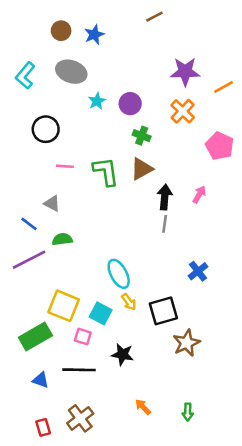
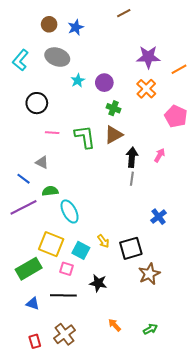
cyan ellipse: (119, 274) -> (70, 211), moved
green arrow: (188, 412) -> (150, 329), turned -120

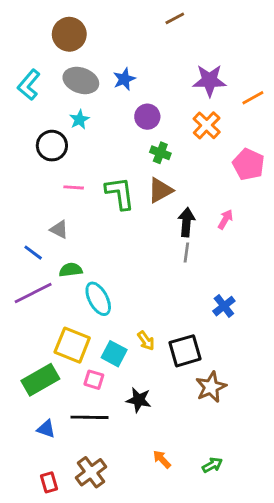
brown circle: (49, 24) -> (69, 34), size x1.5
blue star: (76, 27) -> (124, 79), moved
cyan star: (78, 81) -> (79, 120), moved

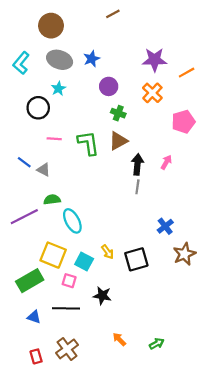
brown line: (175, 18) -> (113, 14), moved
pink pentagon: (249, 164) -> (183, 122), turned 30
blue line: (33, 253) -> (24, 162), moved
brown star: (211, 387) -> (184, 254), moved

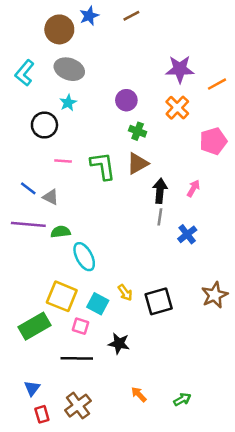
blue star: (92, 59) -> (89, 16), moved
purple line: (24, 217) -> (28, 224), moved, turned 32
blue cross: (165, 226) -> (187, 234), moved
blue triangle: (34, 317) -> (32, 388), moved, turned 48

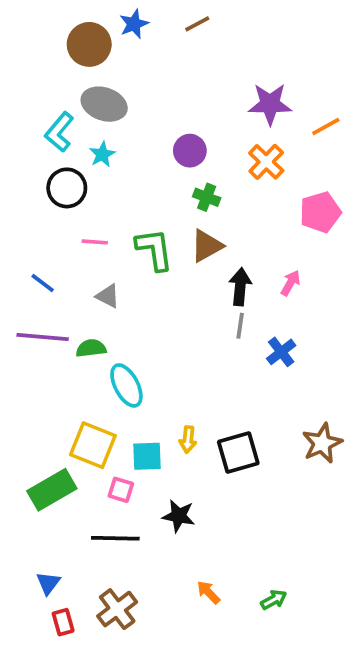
cyan L-shape: (25, 73) -> (59, 132), moved
gray triangle: (51, 197) -> (108, 296), moved
yellow arrow: (125, 293) -> (188, 439), turned 42
cyan square: (98, 304) -> (147, 456), turned -30

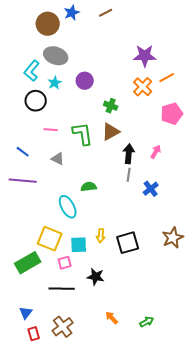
orange line: (326, 126) -> (167, 78), moved
purple circle: (190, 151) -> (85, 81), moved
green semicircle: (91, 348) -> (89, 187), moved
pink square: (121, 490) -> (65, 263), turned -32

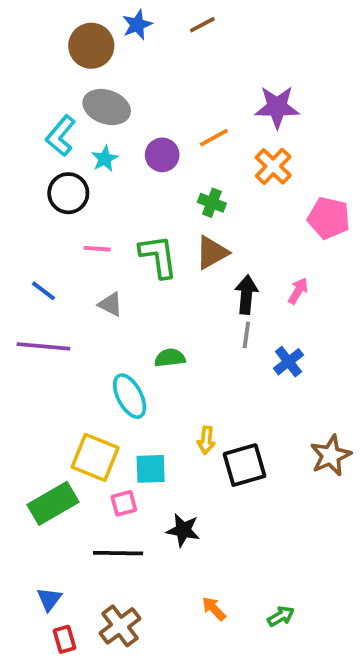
orange line: (167, 78) -> (214, 138), moved
pink pentagon: (172, 114) -> (329, 218), turned 30
yellow arrow: (101, 236) -> (206, 440), moved

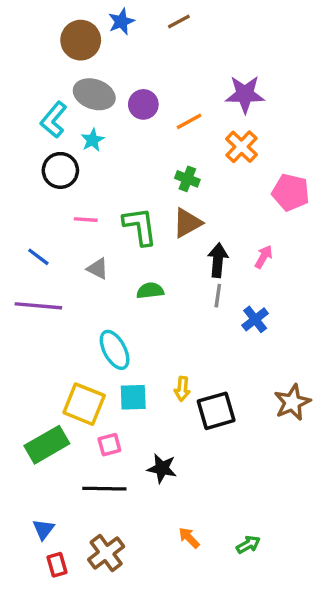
purple circle: (162, 155) -> (143, 104), moved
green semicircle: (170, 358) -> (150, 291), moved
cyan square: (151, 469) -> (133, 397), moved

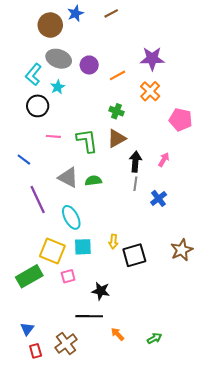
gray triangle: (98, 269) -> (68, 177), moved, size x1.5
purple line: (38, 306) -> (38, 200), moved, turned 60
black line: (104, 489) -> (89, 316), moved

